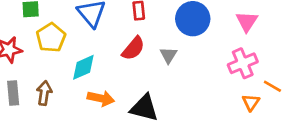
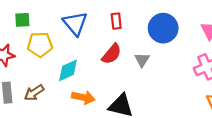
yellow pentagon: (51, 38) -> (40, 45), turned 30
brown arrow: (44, 93) -> (34, 93), turned -132

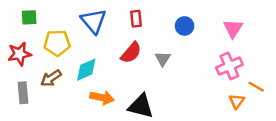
green square: (22, 20) -> (29, 17), moved
blue circle: (163, 28) -> (185, 26), size x0.6
brown arrow: (34, 93) -> (51, 78), moved

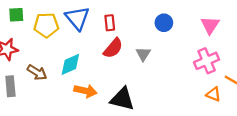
red rectangle: (136, 19) -> (110, 23), moved
yellow pentagon: (57, 43) -> (46, 25), moved
brown arrow: (51, 78) -> (37, 72), turned -114
orange triangle: (237, 101) -> (213, 94), turned -42

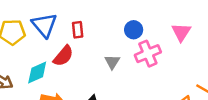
red semicircle: (113, 48) -> (63, 56), moved
pink cross: (207, 61) -> (148, 54), moved

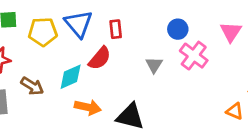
pink cross: (148, 54) -> (194, 56), turned -30

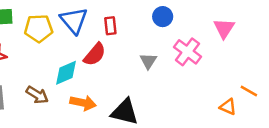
blue circle: (178, 29) -> (163, 17), moved
brown arrow: (32, 86) -> (37, 95), moved

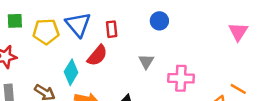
pink triangle: (224, 28) -> (238, 32), moved
pink cross: (187, 52) -> (181, 78), moved, turned -35
cyan diamond: (66, 73) -> (71, 72), turned -35

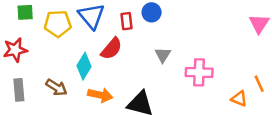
blue circle: (159, 21) -> (152, 12), moved
orange line: (238, 89) -> (259, 84), turned 35

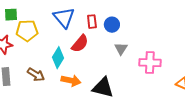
blue circle: (152, 12) -> (112, 25), moved
yellow pentagon: (58, 24) -> (27, 31), moved

